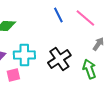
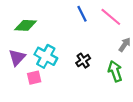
cyan cross: (24, 55) -> (46, 56), turned 30
black cross: (59, 59) -> (83, 61), size x0.6

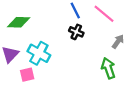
black cross: (83, 61) -> (76, 32), moved, turned -32

